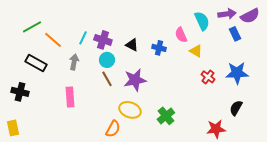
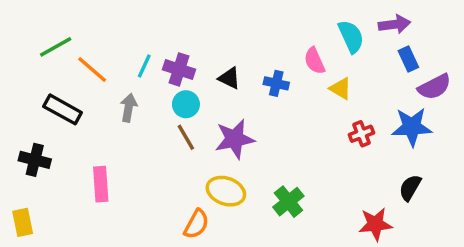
purple semicircle: (250, 16) -> (434, 87), moved
red cross: (208, 77) -> (361, 134), turned 32
pink rectangle: (70, 97) -> (101, 184), moved

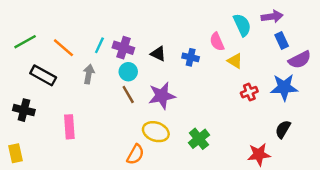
green line: (56, 47) -> (25, 42), moved

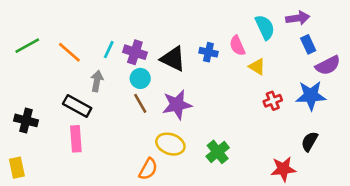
black triangle: (158, 54) -> (173, 59), size x1.5
blue cross: (191, 57) -> (208, 52), moved
black rectangle: (43, 75) -> (77, 106), moved

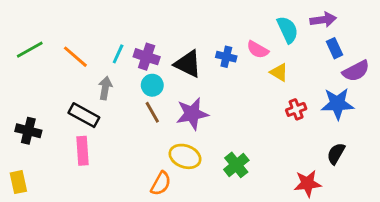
pink semicircle: (237, 46) -> (258, 50), turned -36

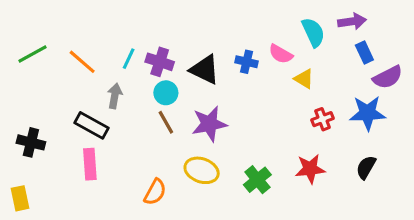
orange semicircle: (161, 183) -> (155, 192), moved
red star: (307, 183) -> (310, 169), moved

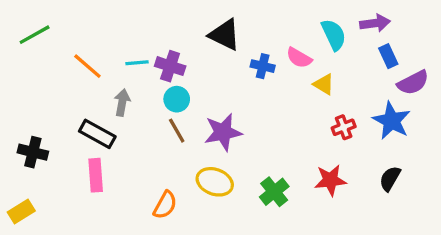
green line: (32, 54) -> (35, 35), moved
cyan line: (129, 59) -> (137, 63), turned 60
black triangle: (205, 70) -> (225, 35), moved
blue star: (368, 113) -> (392, 121), turned 30
yellow rectangle: (20, 198) -> (21, 212), turned 70

